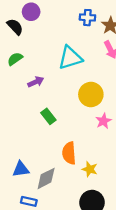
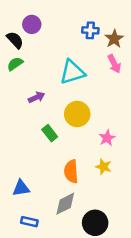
green semicircle: (15, 59) -> (15, 64), moved
yellow circle: (91, 95) -> (77, 114), moved
yellow star: (90, 169) -> (103, 167), moved
gray diamond: (46, 178) -> (65, 204), moved

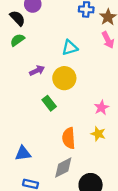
cyan triangle: (72, 72) -> (70, 48), size x0.7
yellow circle: (77, 114) -> (64, 78), moved

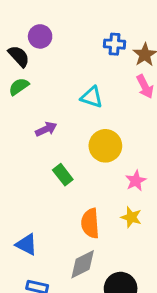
cyan triangle: (70, 48) -> (92, 97), turned 35
yellow circle: (64, 78) -> (105, 146), moved
blue triangle: (23, 153) -> (26, 245), turned 35

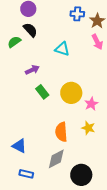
black semicircle: (19, 56) -> (30, 30), moved
yellow circle: (105, 146) -> (71, 93), moved
green rectangle: (63, 175) -> (42, 92), moved

